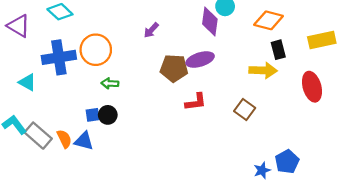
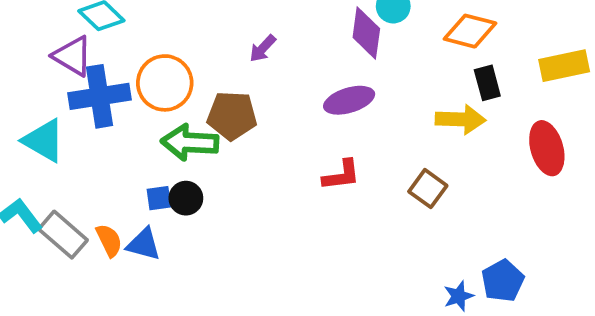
purple triangle: (19, 26) -> (73, 56), moved
brown pentagon: (174, 68) -> (232, 116), moved
cyan triangle: (27, 82) -> (44, 141), size x1.4
green arrow: (110, 83) -> (190, 142), size x1.8

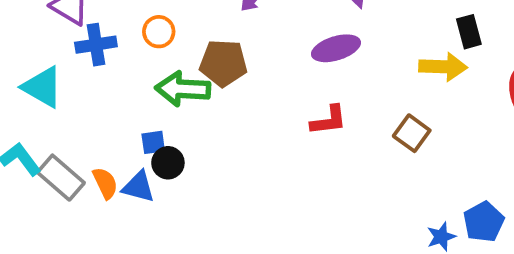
orange circle: (165, 83) -> (159, 32), size x0.6
blue cross: (99, 96) -> (96, 45), size x0.7
black circle: (186, 198) -> (168, 163), moved

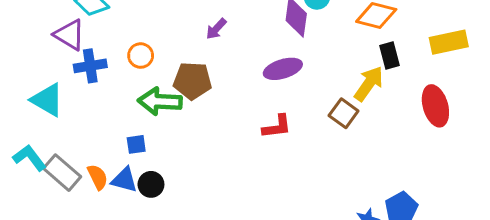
yellow arrow: (443, 67) -> (369, 84), turned -57
brown square: (412, 133) -> (344, 113), moved
black circle: (168, 163) -> (151, 184), moved

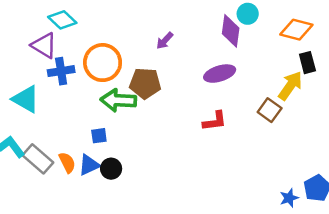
orange circle: (141, 56) -> (103, 63), size x1.8
blue triangle: (124, 180) -> (89, 165), turned -40

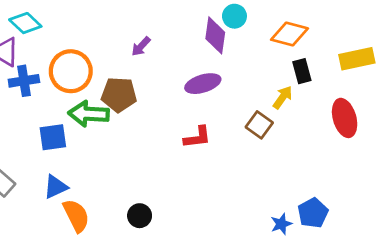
yellow arrow: (290, 86) -> (283, 97), size x0.7
blue square: (99, 136) -> (53, 137), moved, size x1.5
orange semicircle: (67, 163) -> (76, 216), moved, size x1.4
black circle: (111, 169) -> (140, 216), moved

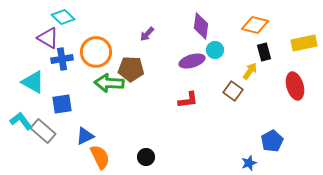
cyan circle: (234, 16) -> (215, 50), moved
blue square: (53, 137) -> (62, 104), moved
blue pentagon: (313, 213) -> (272, 141), moved

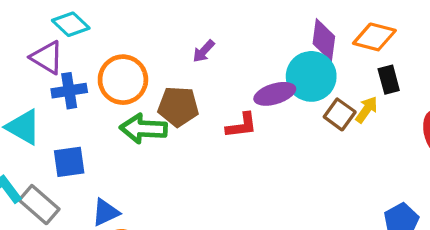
purple diamond: (201, 26) -> (324, 40), moved
cyan circle: (215, 50) -> (311, 76), size x1.8
brown square: (233, 91) -> (340, 114), moved
red L-shape: (188, 100) -> (242, 125), moved

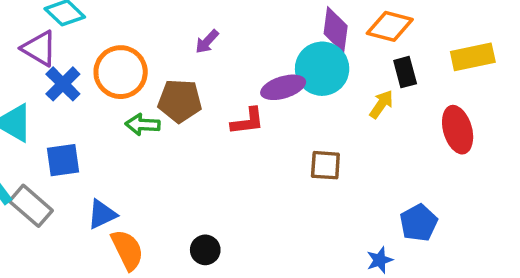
blue cross: (69, 91) -> (63, 84), turned -36
brown square: (340, 114) -> (325, 165), moved, turned -32
green arrow: (144, 129) -> (143, 125), size x0.7

